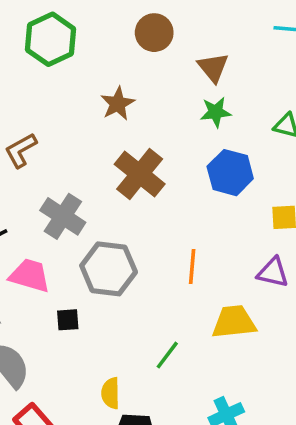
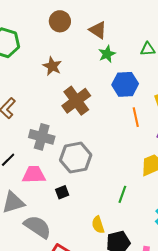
brown cross: (140, 174) -> (76, 101), turned 32
orange line: (192, 266) -> (136, 117), moved

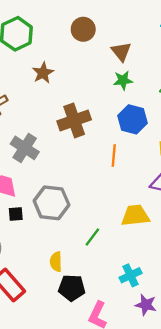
brown star: (52, 66) -> (43, 73), moved
orange line: (136, 117) -> (114, 156), moved
gray hexagon: (76, 158) -> (51, 203), moved
black square: (62, 192) -> (16, 214), moved

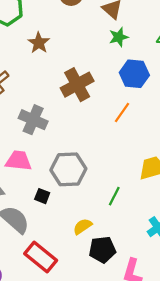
orange line: (114, 156) -> (122, 113), turned 40
black square: (16, 214) -> (42, 196), moved, turned 35
yellow semicircle: (56, 262) -> (83, 226), turned 66

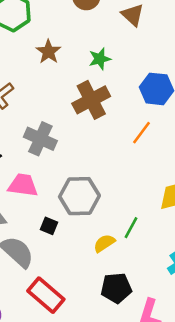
green star: (119, 37) -> (100, 59), moved
yellow semicircle: (83, 226) -> (104, 243), moved

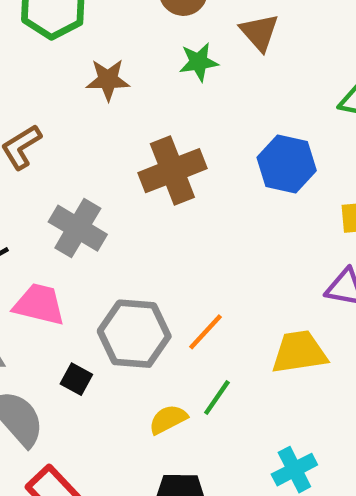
brown star: (48, 52) -> (108, 80), turned 30
green star: (100, 59) -> (199, 62), moved
orange line: (142, 133) -> (206, 332), moved

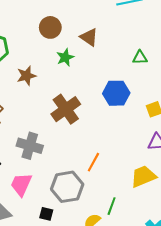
pink trapezoid: (39, 304) -> (21, 184), turned -65
orange line: (206, 332) -> (93, 162), moved

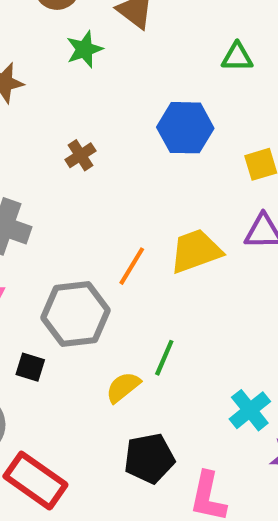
brown cross: (66, 109) -> (80, 155), size x0.5
yellow trapezoid: (143, 176) -> (196, 251), moved

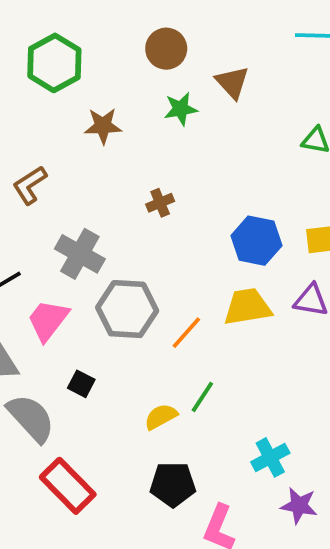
blue hexagon: (185, 128) -> (256, 241), moved
orange line: (132, 266) -> (186, 333), moved
gray hexagon: (75, 314) -> (127, 309), moved

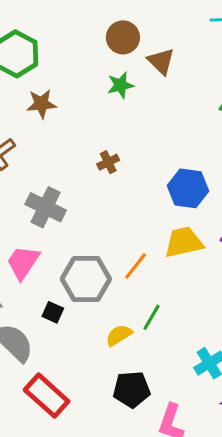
brown circle: (166, 49) -> (123, 37), moved
brown star: (103, 126) -> (41, 104), moved
gray hexagon: (127, 309) -> (86, 279), moved

